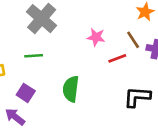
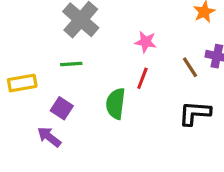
brown line: (133, 40) -> (190, 67), moved
red line: (117, 58) -> (142, 78), moved, turned -48

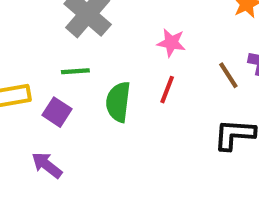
green semicircle: (116, 104) -> (118, 102), moved
purple square: (62, 108) -> (57, 112), moved

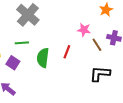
pink star: (171, 43) -> (84, 30), moved

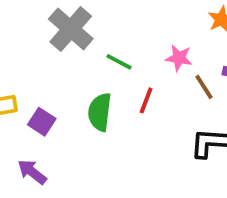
green line: (22, 43) -> (119, 62), moved, turned 32

